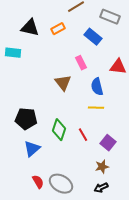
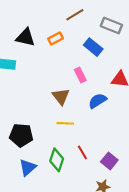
blue semicircle: (97, 87) -> (97, 101), turned 72
yellow line: (96, 108) -> (65, 123), moved
green diamond: (59, 130) -> (57, 160), moved

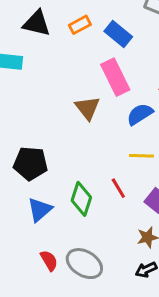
blue rectangle: (93, 47) -> (118, 34), moved
pink rectangle: (80, 75) -> (115, 77), size x1.6
yellow line: (65, 123) -> (141, 156), moved

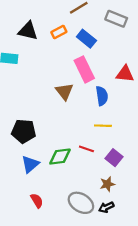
blue semicircle: (140, 114) -> (102, 96), turned 114
red line: (118, 188) -> (86, 149), turned -40
green diamond: (81, 199) -> (60, 157), turned 65
gray ellipse: (84, 264) -> (81, 203), moved

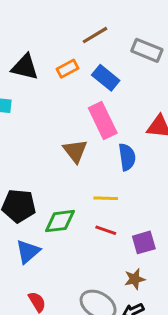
yellow line: (103, 126) -> (106, 198), moved
green diamond: (60, 157) -> (60, 221), moved
purple square: (114, 158) -> (144, 242), turned 35

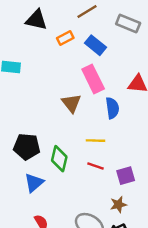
black triangle: (25, 67) -> (36, 20), moved
green diamond: (60, 221) -> (59, 159), turned -70

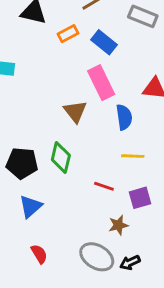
yellow line: (95, 141) -> (133, 156), moved
green diamond: (59, 159) -> (61, 157), moved
brown star: (118, 205) -> (118, 225), moved

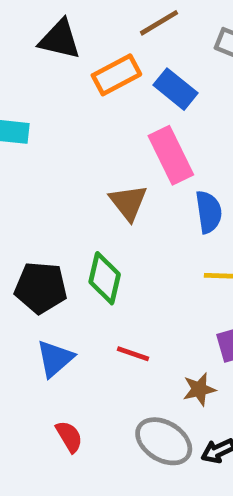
orange rectangle: (68, 34) -> (116, 75), size x1.4
red line: (104, 186) -> (133, 354), moved

